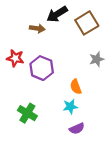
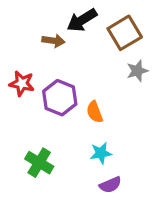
gray star: (97, 59) -> (137, 71), moved
orange semicircle: (76, 87) -> (95, 112), moved

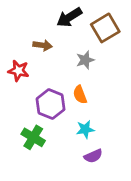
brown arrow: (53, 41) -> (43, 45), moved
gray star: (137, 71) -> (85, 60), moved
purple hexagon: (60, 98) -> (51, 104), moved

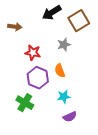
brown arrow: (43, 45) -> (15, 27), moved
red star: (19, 71) -> (33, 53), moved

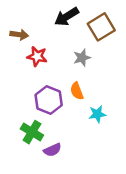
red star: (33, 53) -> (37, 56), moved
cyan star: (64, 97) -> (97, 114), moved
purple semicircle: (70, 117) -> (52, 150), moved

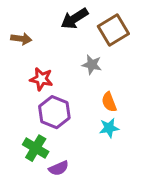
red star: (37, 56) -> (41, 79), moved
gray star: (82, 58) -> (92, 65), turned 30
orange semicircle: (77, 91) -> (109, 102), moved

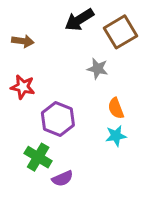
red star: (41, 79) -> (23, 87), moved

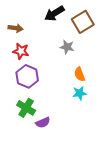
red star: (23, 87) -> (21, 51), moved
purple hexagon: (58, 119) -> (27, 76), moved

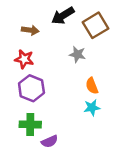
brown arrow: (16, 28) -> (30, 30), moved
green cross: (26, 108) -> (30, 124), turned -30

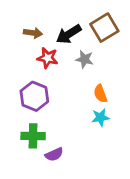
black arrow: (63, 16) -> (69, 34), moved
red star: (24, 59) -> (48, 58), moved

